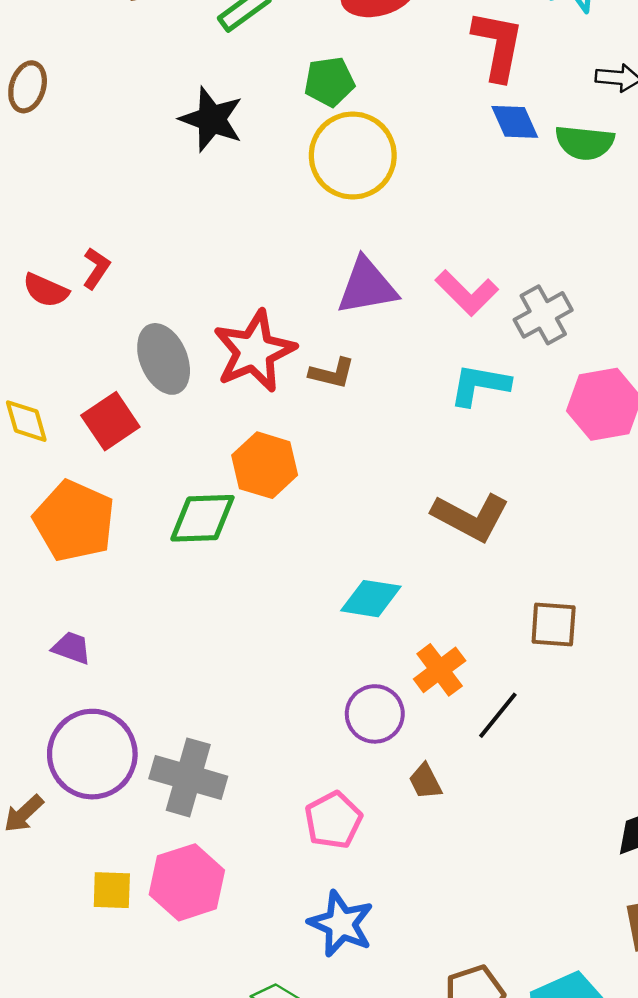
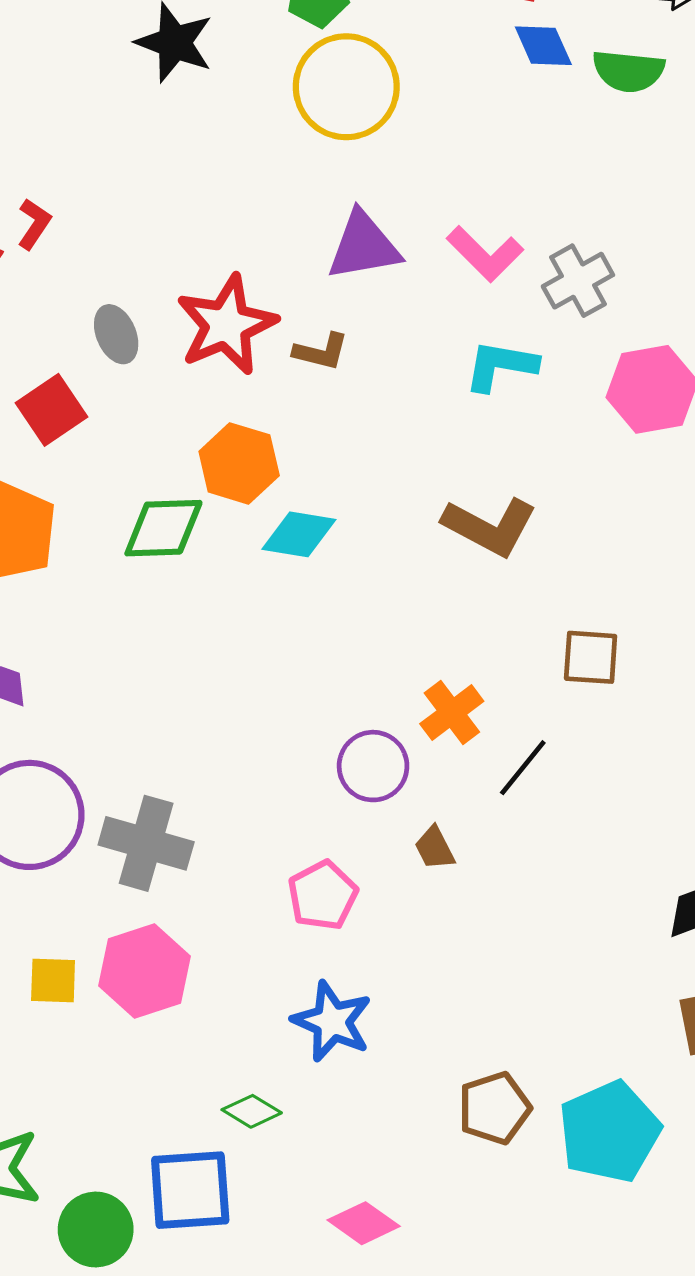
gray ellipse: (164, 359) -> (116, 334), size x0.7
cyan diamond: (371, 599) -> (299, 534), moved

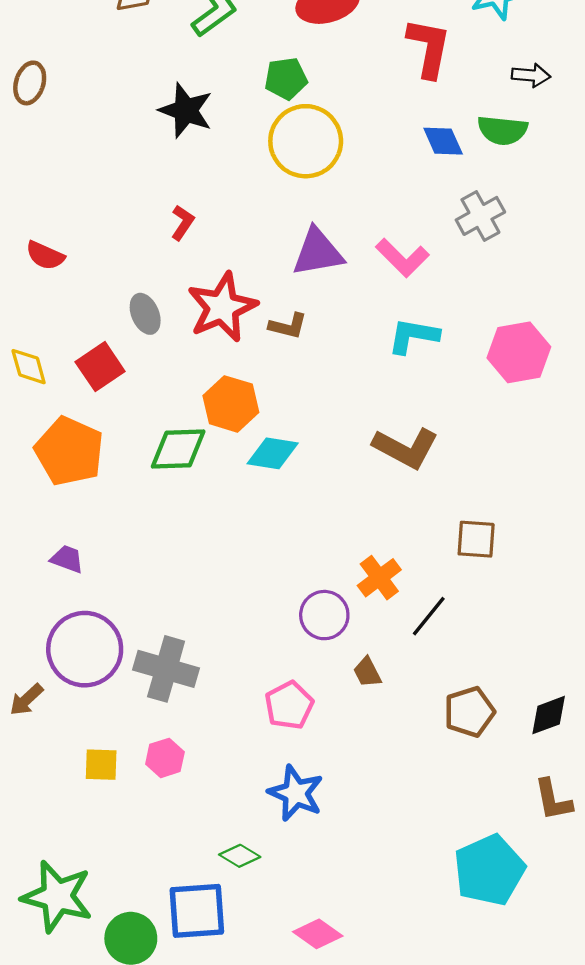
blue diamond: (543, 46) -> (443, 141), moved
red L-shape: (34, 224) -> (183, 223), moved
gray cross: (578, 281) -> (480, 216), moved
pink hexagon: (145, 971) -> (165, 758), size x0.6
brown pentagon: (494, 1108) -> (469, 712), moved

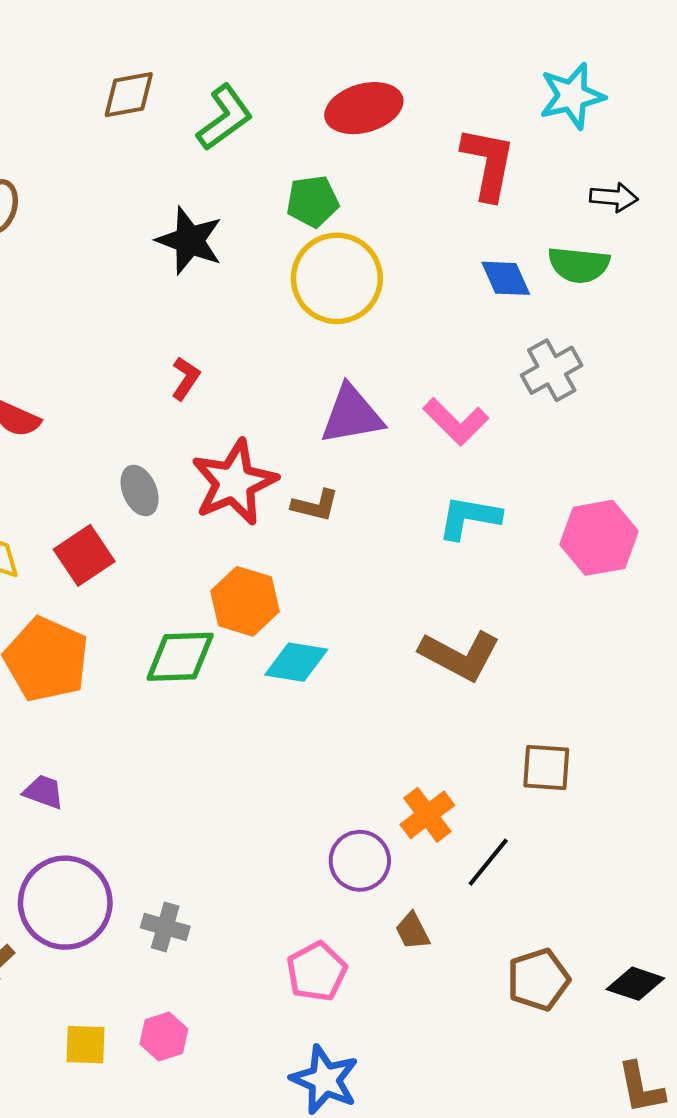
gray cross: (166, 669) -> (165, 927), size x0.6
black diamond: (549, 715) -> (635, 984), turned 39

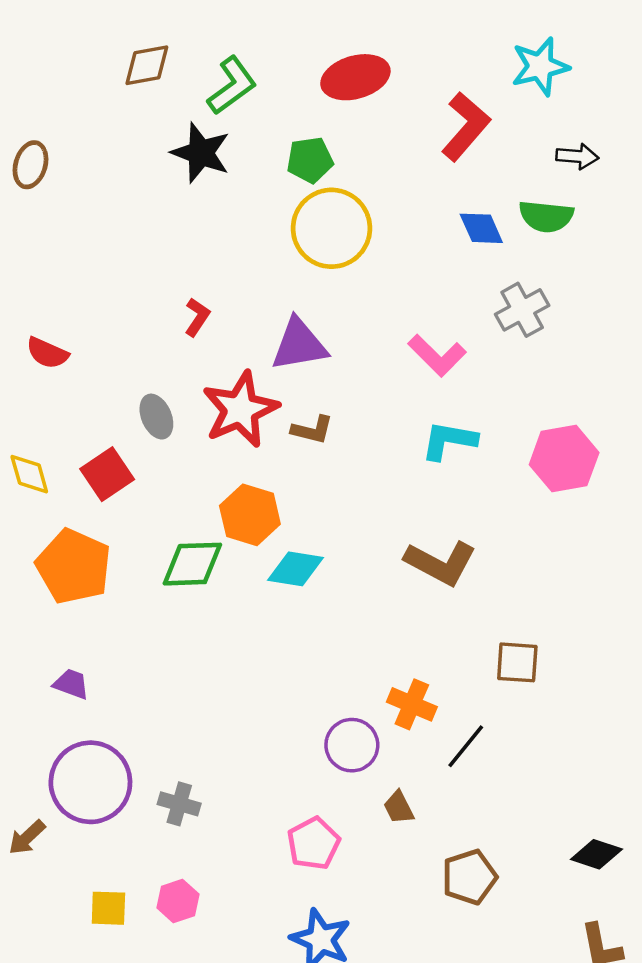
red L-shape: (488, 164) -> (466, 126), turned 30
black star: (190, 241) -> (201, 153), moved
purple triangle: (352, 415) -> (299, 345), moved
orange cross: (427, 815) -> (412, 704), turned -30
brown pentagon: (538, 980) -> (469, 877), moved

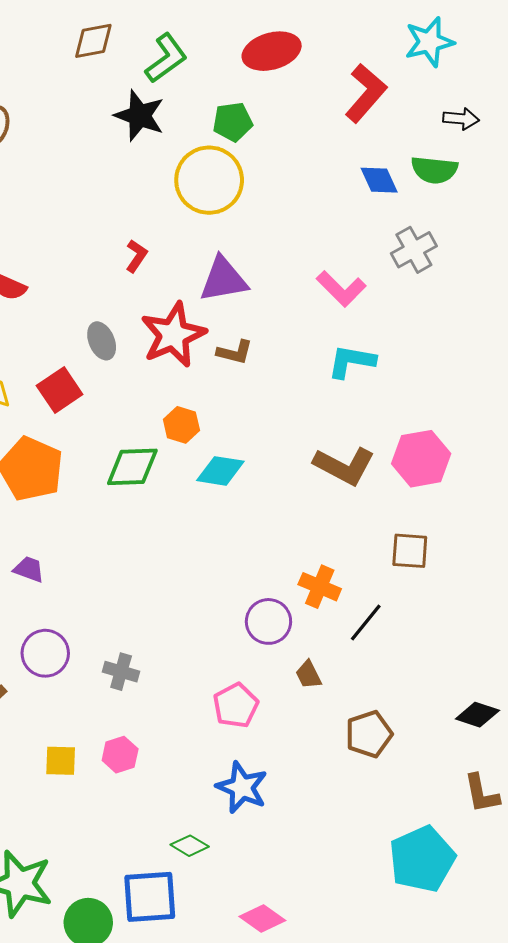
yellow circle: (331, 228) -> (209, 180), moved
pink hexagon: (564, 459) -> (421, 459), moved
orange hexagon: (250, 515) -> (181, 425), size x0.7
purple circle: (90, 782) -> (45, 653), size x0.7

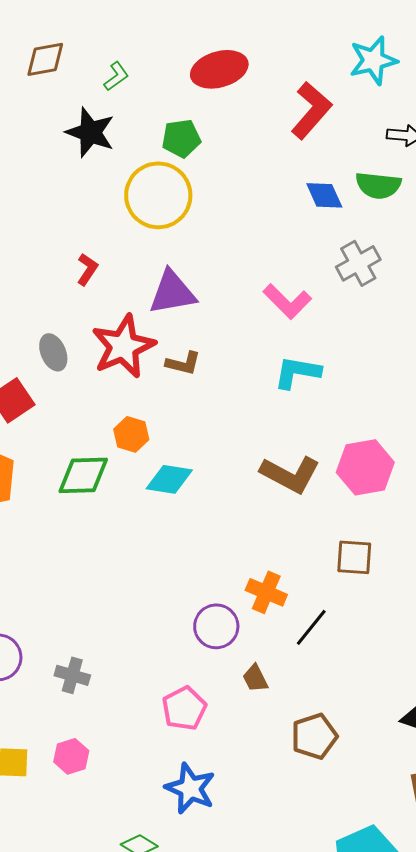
green L-shape: (166, 58) -> (116, 76), size x0.6

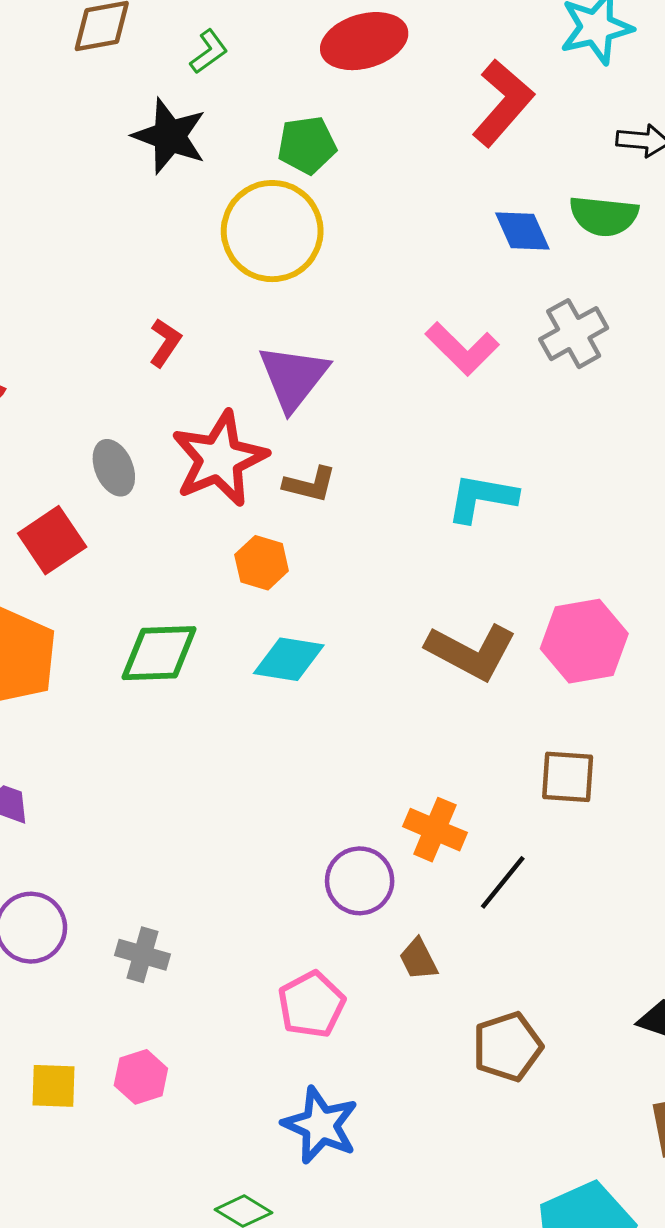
purple triangle: (172, 292) -> (293, 377), turned -42
pink L-shape: (287, 301) -> (462, 349), moved
orange hexagon: (131, 434) -> (262, 563), moved

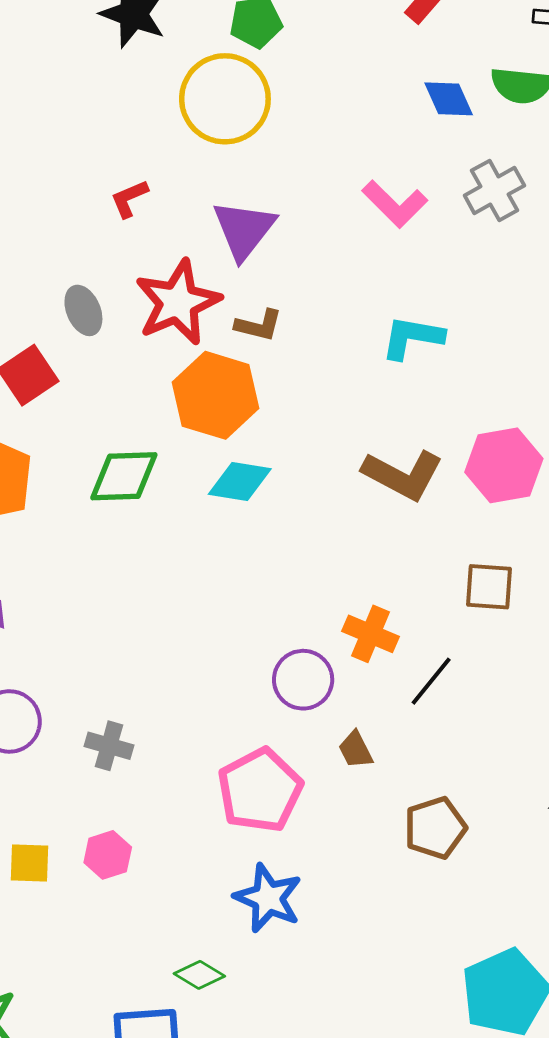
red L-shape: (165, 343) -> (129, 199), turned -147
orange hexagon: (262, 563) -> (215, 395), size x1.8
pink pentagon: (311, 1004) -> (260, 790), size x1.4

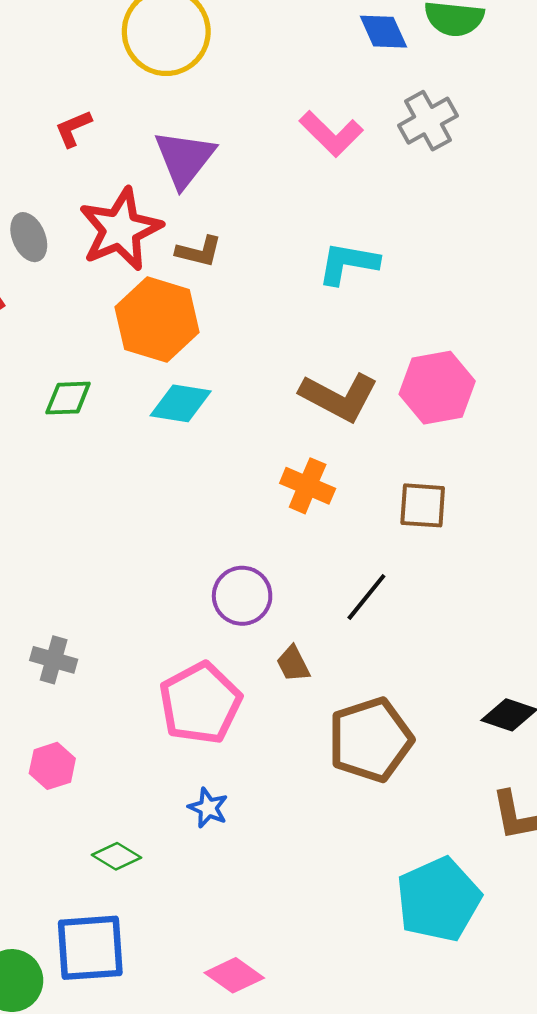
green diamond: (124, 476) -> (68, 398), size x0.7
orange cross: (370, 634) -> (308, 486), moved
brown pentagon: (435, 828) -> (370, 740), size x1.4
blue star: (268, 898) -> (208, 808), size x0.6
green diamond: (199, 975) -> (116, 856), moved

